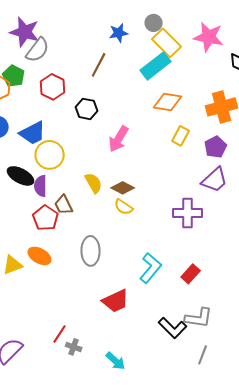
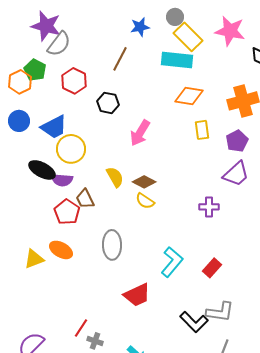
cyan rectangle: (156, 66) -> (177, 60), turned 44
yellow rectangle: (181, 136) -> (202, 130), turned -36
purple semicircle: (41, 186) -> (62, 180), turned -85
purple cross: (188, 213) -> (209, 207), size x0.7

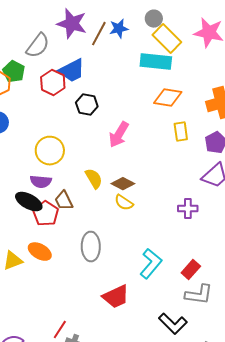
purple star: (46, 26) -> (72, 24), moved
brown line: (120, 59) -> (99, 34), moved
blue trapezoid: (54, 127) -> (72, 71), moved
black ellipse: (42, 170) -> (29, 202), moved
gray L-shape: (220, 312) -> (199, 295), moved

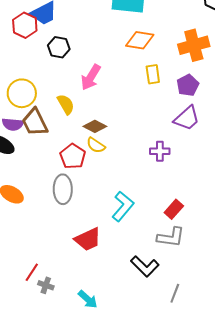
yellow semicircle: (94, 179) -> (66, 104), moved
brown trapezoid: (64, 201) -> (35, 122), moved, size x1.4
red pentagon: (46, 214) -> (73, 156), moved
red rectangle: (191, 270) -> (174, 209), moved

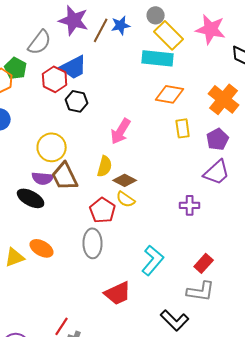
orange cross: (194, 45) -> (224, 99), turned -36
black hexagon: (59, 47) -> (77, 101), moved
yellow semicircle: (66, 104) -> (105, 166), moved, turned 45

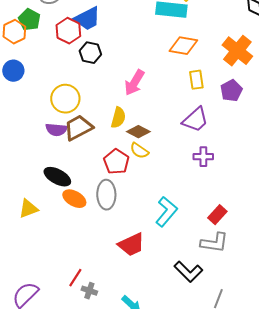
purple trapezoid: (217, 172) -> (195, 120), moved
brown trapezoid: (65, 176) -> (78, 128), turned 88
black ellipse: (31, 198) -> (57, 177), moved
orange ellipse: (42, 248) -> (74, 199), moved

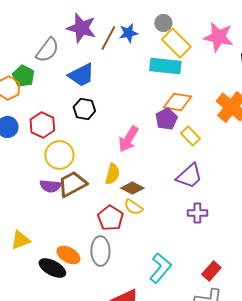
red hexagon: (68, 31) -> (42, 125), moved
yellow rectangle: (196, 80) -> (190, 136), turned -36
purple pentagon: (231, 91) -> (166, 119), moved
black ellipse: (57, 177) -> (52, 268), moved
yellow triangle: (28, 209) -> (20, 240), moved

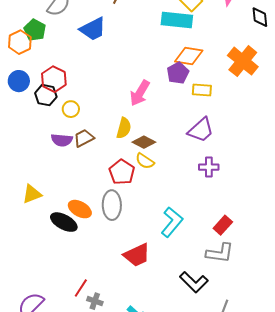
black hexagon: (84, 109) -> (46, 95), moved
yellow rectangle: (190, 136) -> (202, 90), turned -42
yellow circle: (59, 155) -> (71, 109), size x0.6
brown trapezoid: (72, 184) -> (84, 138), size x0.7

